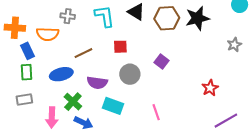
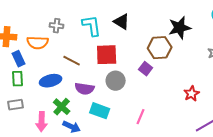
brown hexagon: (167, 18) -> (160, 48), moved
red square: (120, 47) -> (107, 55), size x1.6
brown line: (83, 53) -> (72, 61), turned 54
pink line: (156, 112) -> (141, 117), turned 42

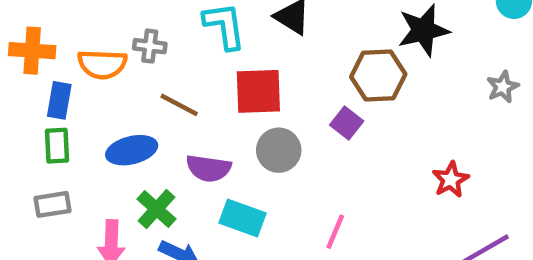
gray cross: (57, 26) -> (150, 46), moved
blue rectangle: (19, 59) -> (59, 100), turned 35

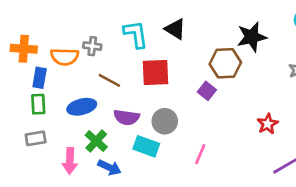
gray circle: (279, 150) -> (165, 121), moved

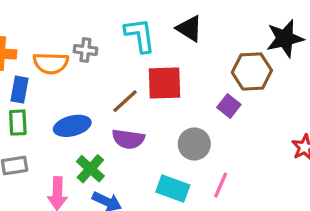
brown line: (109, 80) -> (125, 101), moved, turned -70
gray circle: (165, 121) -> (194, 144), moved
cyan rectangle: (146, 146) -> (173, 189), moved

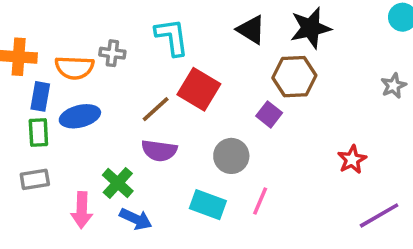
black triangle: (189, 29) -> (251, 30), moved
black star: (285, 38) -> (311, 28), moved
red square: (165, 83) -> (199, 89), turned 33
blue ellipse: (72, 126) -> (80, 116), moved

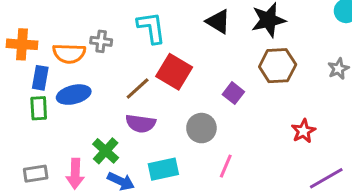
brown hexagon: (294, 77) -> (278, 66), moved
gray rectangle: (35, 179) -> (36, 174), moved
cyan rectangle: (208, 205) -> (163, 169), moved, turned -32

